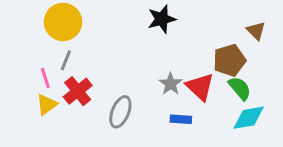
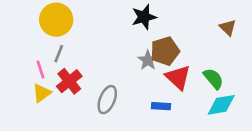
brown pentagon: (229, 60) -> (165, 51), moved
gray star: (171, 84) -> (148, 60), moved

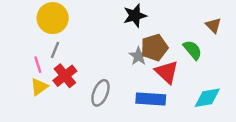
green semicircle: (213, 79) -> (192, 50), moved
blue rectangle: (161, 106) -> (151, 99), size x1.6

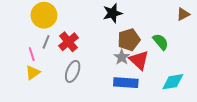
brown triangle: (213, 25) -> (183, 14), moved, turned 48
gray star: (138, 56) -> (122, 57), moved
red cross: (65, 76) -> (69, 42), moved
gray ellipse: (100, 93) -> (73, 71), moved

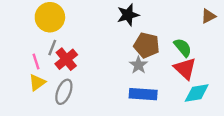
brown pentagon: (129, 40) -> (147, 45), turned 30
red cross: (69, 42) -> (66, 59), moved
red triangle: (139, 60) -> (185, 68), moved
gray ellipse: (73, 71) -> (64, 92), moved

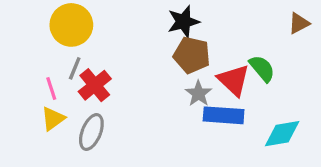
brown pentagon: (147, 45) -> (192, 55), moved
red triangle: (185, 68) -> (234, 80), moved
blue rectangle: (143, 94) -> (224, 115), moved

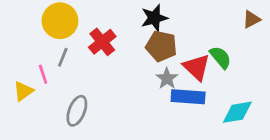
red cross: (95, 85) -> (102, 42), moved
yellow triangle: (53, 119) -> (23, 91), moved

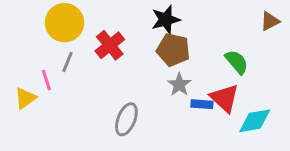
red triangle: (196, 67) -> (225, 98), moved
blue rectangle: (188, 97) -> (202, 104), size x0.6
gray ellipse: (77, 111) -> (126, 119), moved

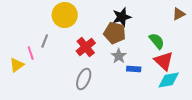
black star: (166, 20) -> (122, 17), moved
yellow circle: (65, 23) -> (65, 15), moved
red cross: (110, 45) -> (86, 47), moved
red triangle: (225, 98) -> (164, 61), moved

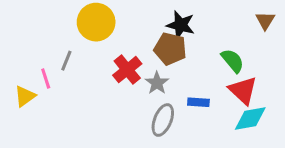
brown triangle: (179, 14) -> (265, 21), turned -32
black star: (122, 17) -> (181, 25), turned 30
gray star: (119, 56) -> (157, 83), moved
gray ellipse: (84, 79) -> (163, 120), moved

